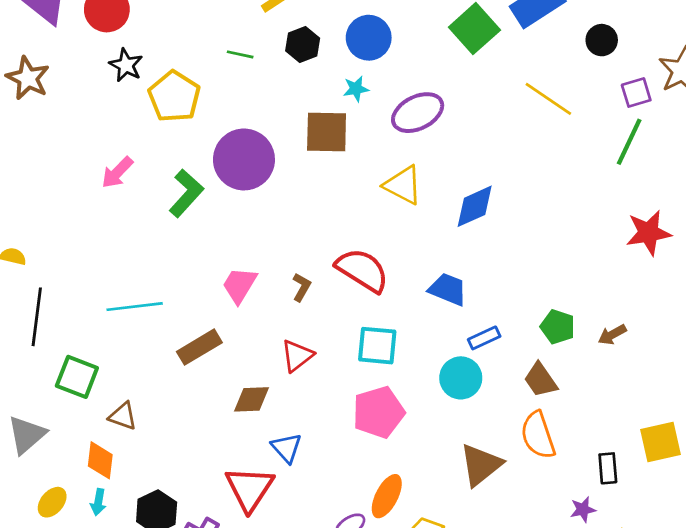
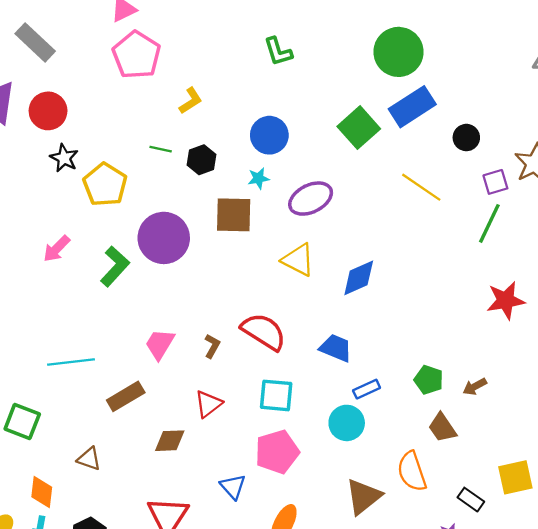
black hexagon: (303, 44) -> (202, 160), moved
brown trapezoid: (541, 380) -> (442, 428), moved
brown triangle: (123, 416) -> (89, 459), moved
blue triangle: (287, 448) -> (233, 487), moved
black rectangle: (608, 468) -> (471, 500), turned -50

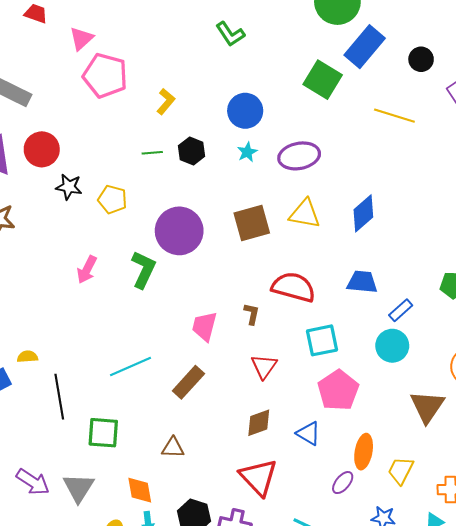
yellow pentagon: (105, 185) -> (112, 199), size x0.7
purple ellipse: (311, 199) -> (299, 156), turned 33
brown square: (234, 215) -> (252, 223), moved
brown diamond: (170, 441) -> (259, 423), moved

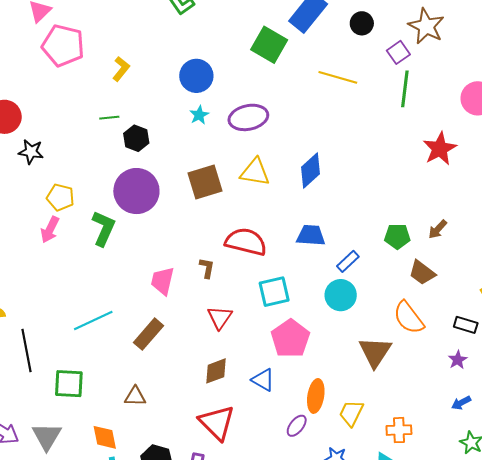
black hexagon: (192, 151) -> (136, 138), moved
yellow pentagon: (112, 199) -> (60, 197), moved

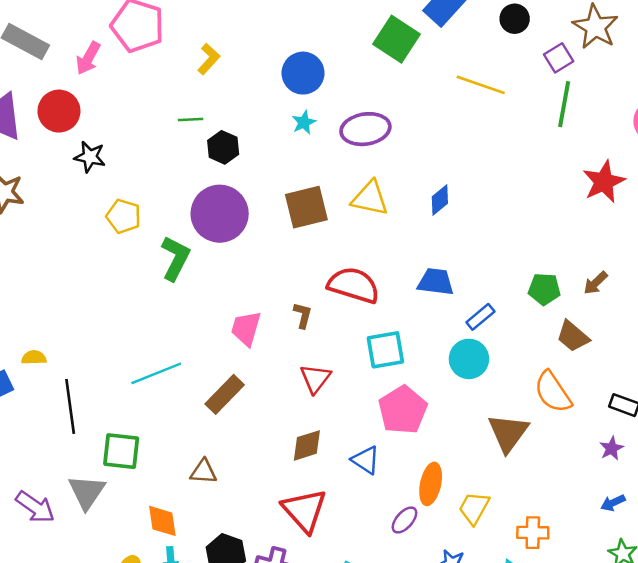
blue diamond: (311, 170) -> (440, 200), size x0.7
pink arrow: (50, 230) -> (88, 58), moved
gray triangle: (47, 436) -> (87, 492), moved

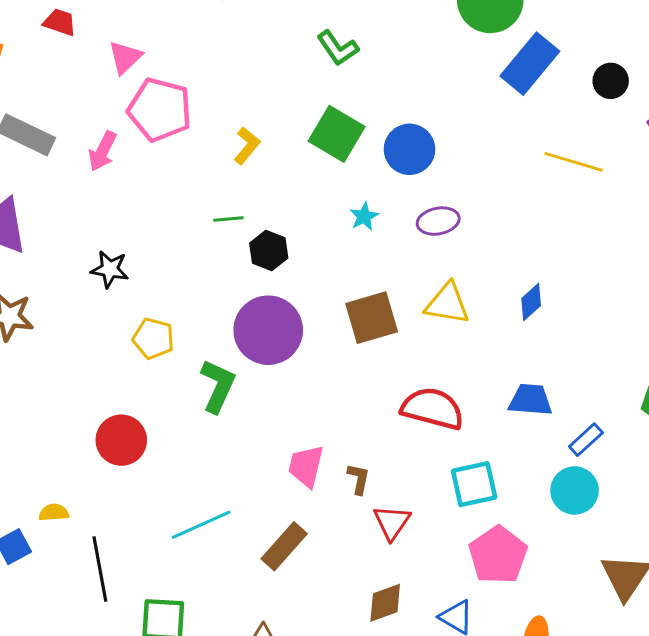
green square: (397, 39) -> (337, 134), moved
blue circle: (303, 73) -> (409, 149), moved
red circle: (59, 111) -> (121, 440), moved
purple ellipse: (365, 129) -> (438, 221), size x0.7
brown L-shape: (303, 315) -> (359, 479), moved

